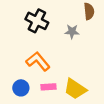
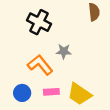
gray star: (72, 32) -> (64, 51), moved

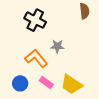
pink rectangle: (51, 92) -> (46, 82), turned 40

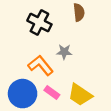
brown semicircle: (84, 11) -> (79, 12), moved
blue circle: (20, 83) -> (23, 94), size x1.6

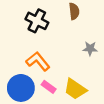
gray star: (64, 52) -> (90, 49), moved

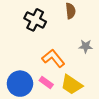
orange L-shape: (38, 61) -> (53, 58), moved

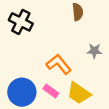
black cross: (35, 20) -> (21, 22), moved

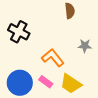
black cross: (21, 22) -> (19, 32), moved

